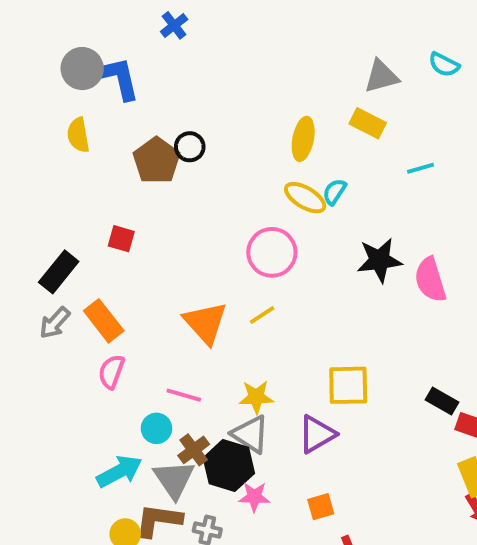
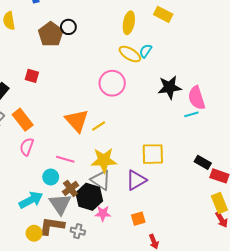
cyan line: (421, 168) -> (191, 114), moved
yellow line: (262, 315) -> (99, 126), moved
yellow star: (256, 397) -> (104, 160), size x1.4

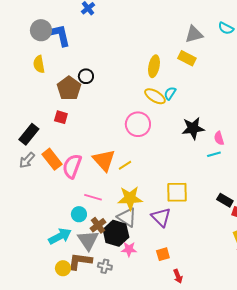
black circle: (68, 27) -> (86, 76), moved
brown pentagon: (51, 34) -> (69, 88), moved
pink semicircle: (197, 98) -> (219, 138), size x0.6
pink semicircle: (27, 147) -> (72, 166), moved, size x1.4
purple triangle: (136, 180) -> (161, 217), turned -45

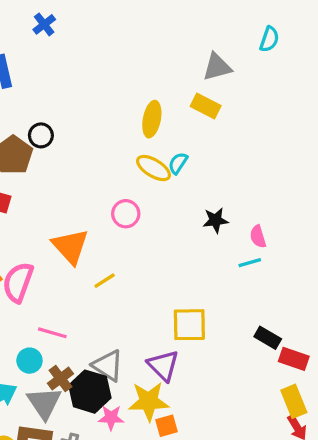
cyan semicircle: (226, 28) -> (269, 39), moved, turned -98
pink circle: (138, 124) -> (126, 214), size x0.7
black star: (193, 128) -> (215, 220), size x0.7
orange triangle: (104, 160) -> (70, 246), moved
yellow star: (130, 198) -> (149, 401), moved

